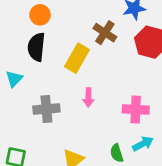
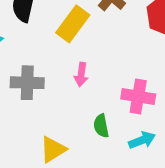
green semicircle: (117, 153) -> (101, 126), moved

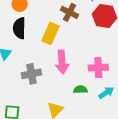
pink arrow: (81, 74) -> (62, 62), size x1.6
green semicircle: (101, 126) -> (80, 90), turned 112

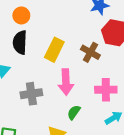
brown cross: (69, 12) -> (90, 52), moved
green semicircle: (80, 90) -> (74, 112), moved, turned -56

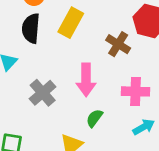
yellow rectangle: (54, 50) -> (71, 23), moved
gray cross: (31, 94) -> (43, 93), turned -35

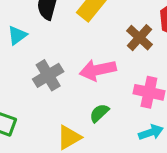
pink arrow: (86, 80) -> (98, 70), turned 68

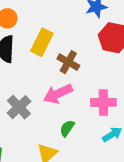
brown cross: (139, 38) -> (68, 62), moved

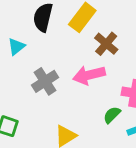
green semicircle: (67, 128) -> (112, 115), moved

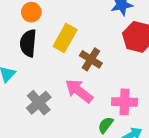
pink arrow: (89, 75) -> (79, 91), turned 60

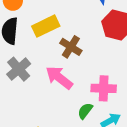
yellow rectangle: (65, 38) -> (46, 26), turned 35
gray cross: (39, 103) -> (19, 69), moved

